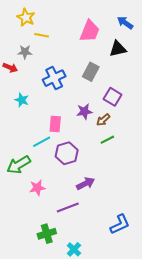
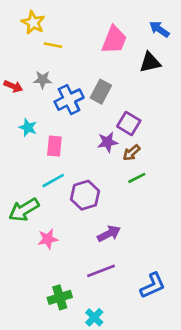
gray star: (25, 52) -> (42, 80), moved
gray rectangle: (91, 72) -> (101, 92), moved
purple square: (113, 97) -> (129, 123), moved
pink rectangle: (55, 124) -> (54, 146), moved
purple line: (68, 208) -> (101, 271), moved

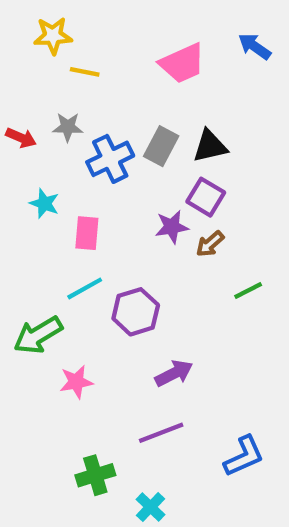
yellow star: (33, 23) -> (53, 36), turned -30
pink trapezoid: (114, 40) -> (182, 63), turned 44
black triangle: (150, 62) -> (210, 146), moved
green line: (137, 178) -> (248, 291), moved

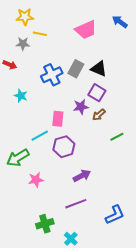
gray star: (68, 127) -> (23, 44), moved
black triangle: (210, 146) -> (99, 69), turned 36
pink rectangle: (87, 233) -> (58, 119), moved

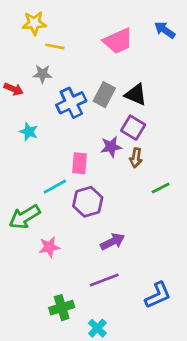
gray star: (23, 44) -> (42, 74), moved
brown arrow: (99, 115) -> (136, 158), turned -40

